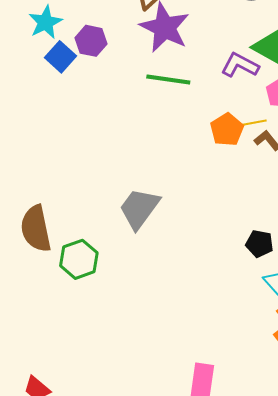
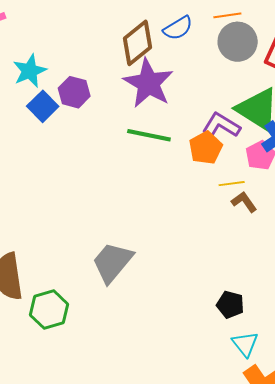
orange pentagon: (227, 130) -> (206, 148), moved

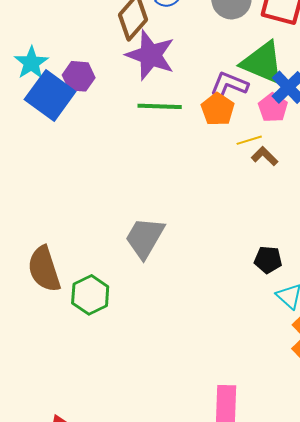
blue square: (43, 106) -> (50, 96), size x1.6

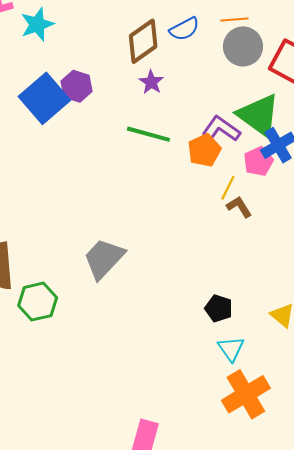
purple star: (150, 55) -> (151, 82), size x0.5
cyan star: (31, 63) -> (37, 24), moved
yellow line: (249, 140) -> (228, 188), turned -60

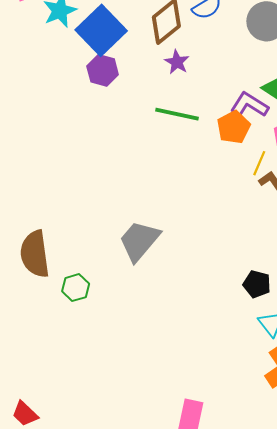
blue square: (44, 98) -> (101, 30), moved
green hexagon: (38, 302) -> (76, 288), size x0.7

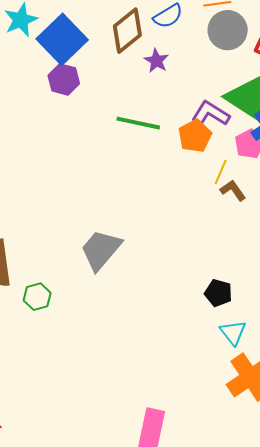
purple star: (177, 62) -> (156, 61), moved

